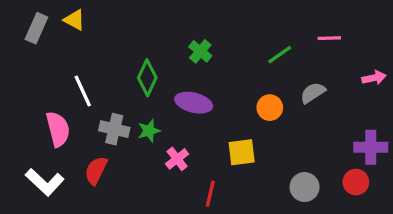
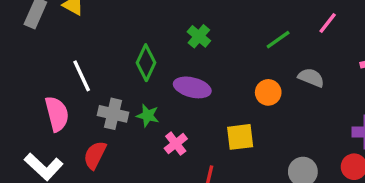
pink line: (329, 38) -> (328, 23), turned -50
gray semicircle: (313, 93) -> (311, 78), turned 55
green star: (149, 131) -> (148, 116), turned 30

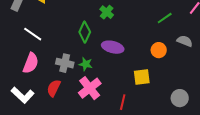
green cross: (199, 36) -> (107, 12), moved
white line: (82, 76) -> (33, 34), moved, turned -30
pink semicircle: (57, 114) -> (31, 63), turned 35
pink cross: (176, 144) -> (90, 88), moved, size x1.6

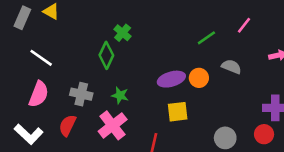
green cross: (107, 12) -> (123, 33), moved
purple ellipse: (113, 47) -> (171, 79), moved, turned -30
green star: (86, 64) -> (120, 95), moved

